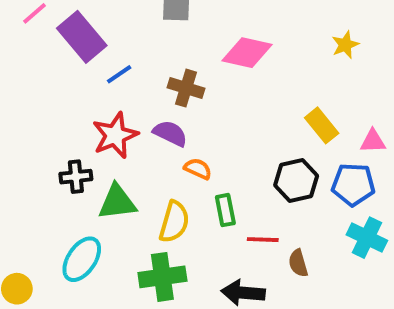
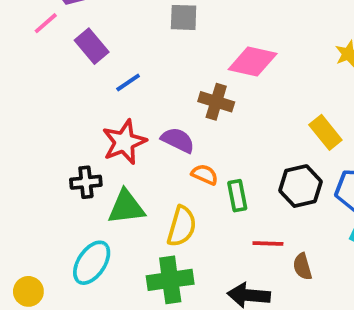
purple rectangle: (82, 37) -> (92, 46), size x0.7
brown cross: (186, 88) -> (216, 102), moved
green rectangle: (225, 210) -> (237, 196), moved

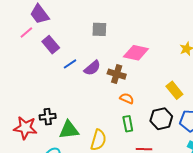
purple semicircle: (178, 140) -> (92, 68), moved, turned 114
red star: (124, 142) -> (25, 128), moved, turned 30
orange semicircle: (205, 175) -> (127, 98), moved

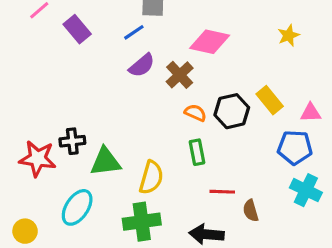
blue line: (70, 64) -> (134, 32), moved
brown cross: (117, 74) -> (180, 75), turned 30
black hexagon: (161, 119) -> (232, 111), moved

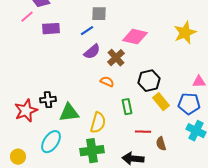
purple rectangle: (77, 29) -> (51, 29), turned -54
yellow star: (289, 35) -> (185, 33), size x1.6
yellow rectangle: (270, 100) -> (161, 102), moved
orange semicircle: (195, 113) -> (107, 82), moved
red star: (38, 159) -> (26, 111), turned -30

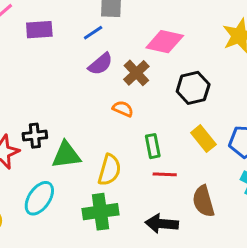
black hexagon: (149, 81) -> (193, 88), moved
red line: (143, 132) -> (165, 174), moved
brown semicircle: (161, 144) -> (203, 201), size x1.5

